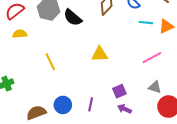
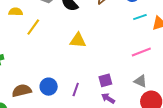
cyan line: (146, 23) -> (140, 17), turned -32
yellow triangle: (100, 54) -> (78, 40), moved
yellow line: (50, 62) -> (33, 27), moved, turned 54

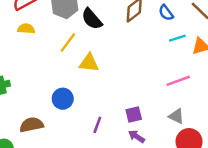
yellow line: (33, 27) -> (68, 43), moved
yellow triangle: (78, 40) -> (89, 63), moved
blue circle: (49, 87) -> (63, 99), moved

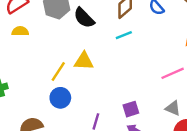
cyan line: (177, 38) -> (124, 35), moved
yellow line: (68, 43) -> (58, 72), moved

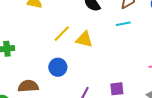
yellow line: (58, 72) -> (62, 34), moved

